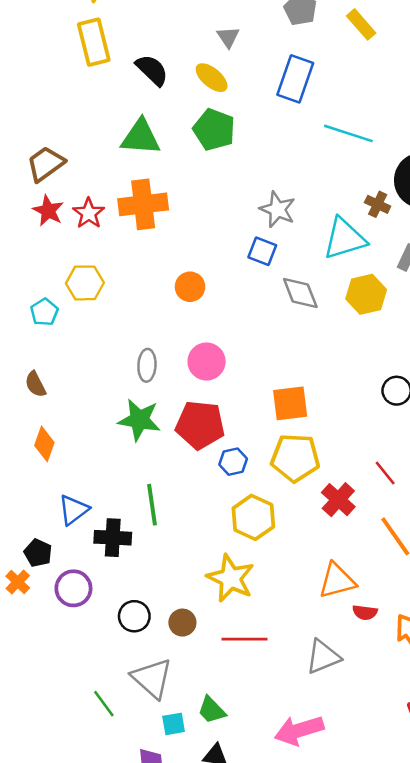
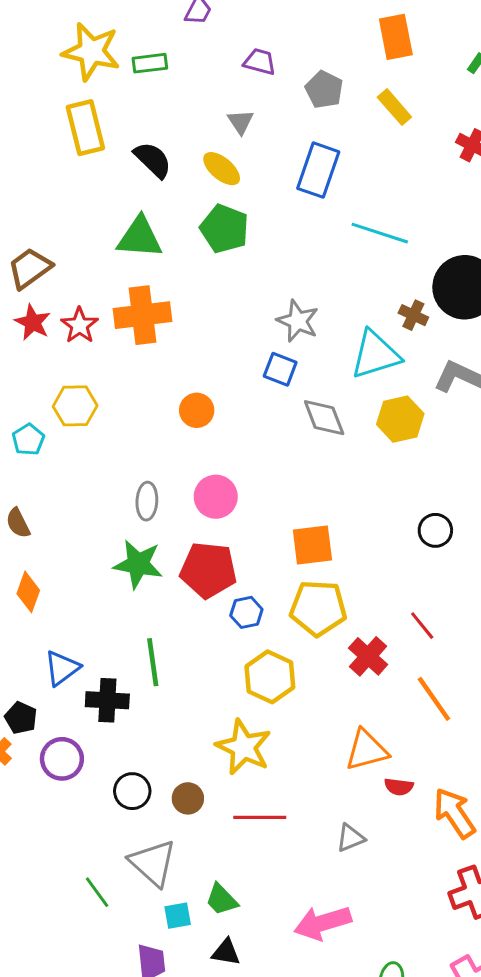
gray triangle: (323, 657) -> (350, 838), size x0.7

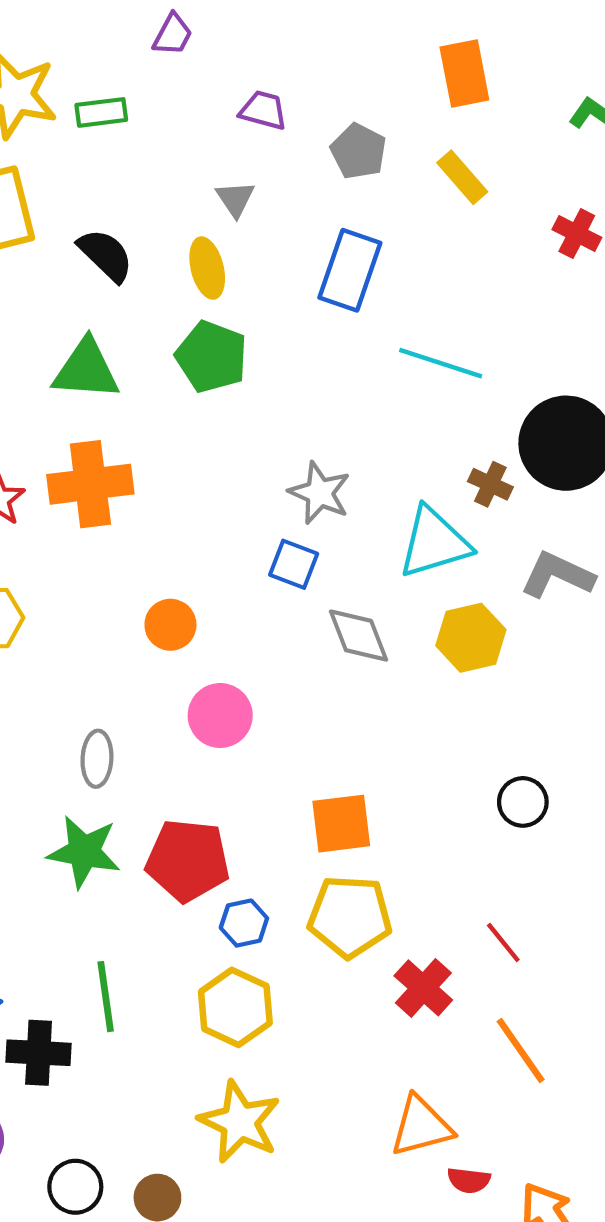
yellow ellipse: (222, 169) -> (207, 268), turned 36
pink circle: (216, 497) -> (220, 716), moved
yellow hexagon: (270, 677) -> (235, 1007), moved

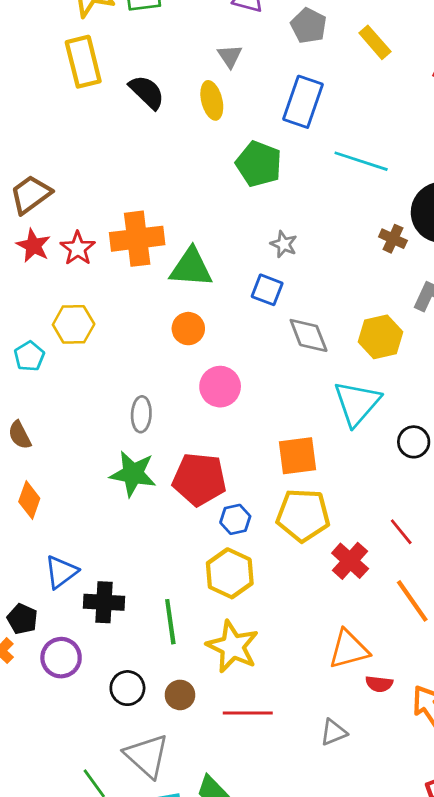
green pentagon: (212, 357) -> (259, 164), moved
green triangle: (86, 370) -> (191, 268), moved
gray star: (320, 493) -> (284, 244), size x0.7
cyan triangle: (434, 543) -> (357, 403), moved, turned -32
green line: (106, 997) -> (170, 622), moved

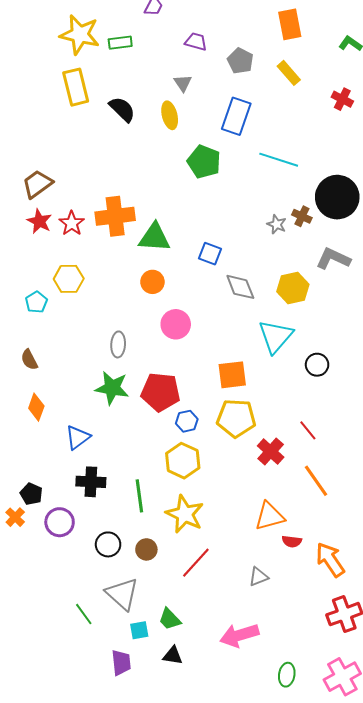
gray star: (284, 244) -> (277, 224), moved
blue triangle: (61, 572) -> (78, 437), moved
red line: (248, 713) -> (196, 563), turned -48

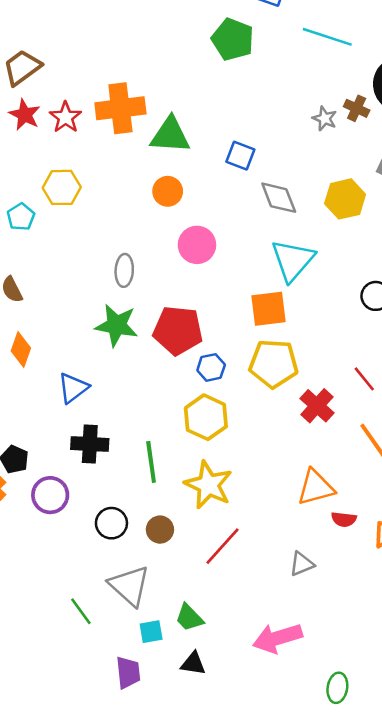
cyan triangle: (276, 336) -> (293, 260), moved

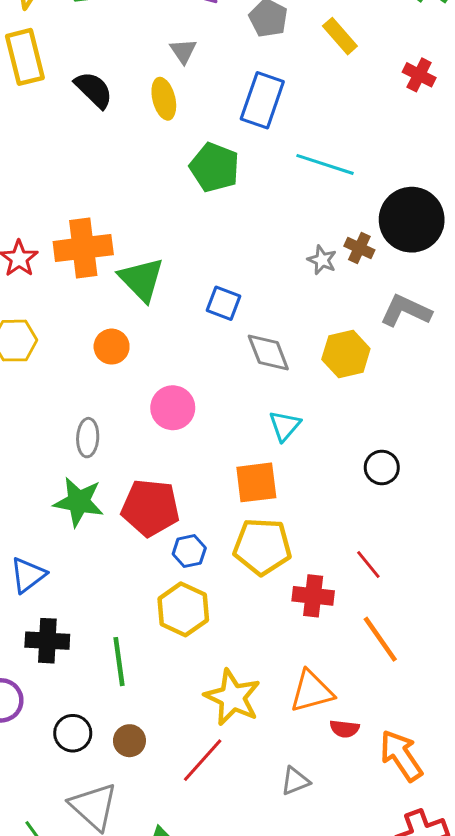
green triangle: (170, 135) -> (141, 279), turned 42
orange circle: (168, 191) -> (112, 347), moved
cyan triangle: (293, 260) -> (285, 426), size x0.6
red cross: (317, 406) -> (313, 596), turned -36
yellow star: (208, 485) -> (232, 697), moved

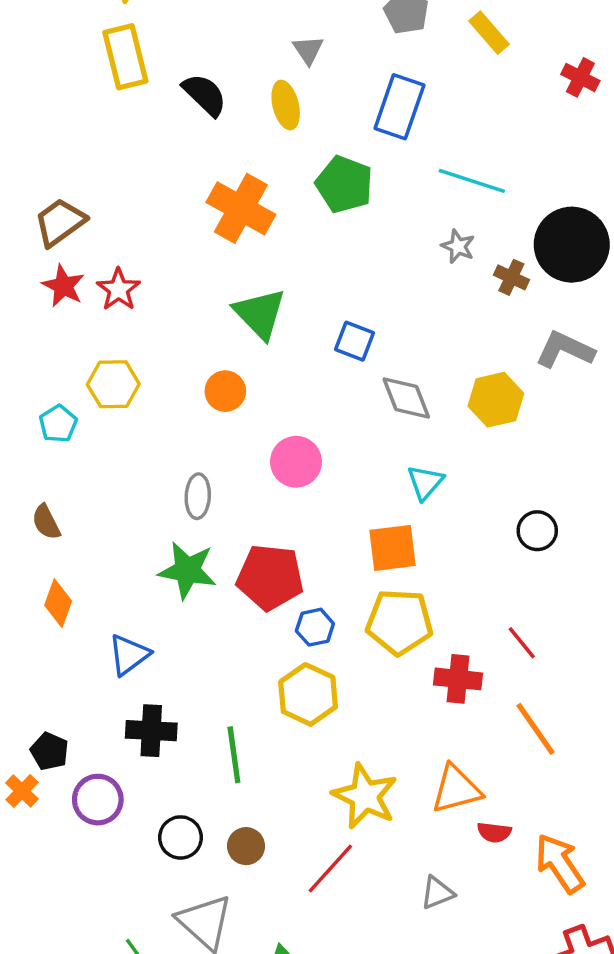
orange cross: (83, 248) -> (241, 208), moved, turned 36
gray star: (322, 260) -> (458, 246), moved

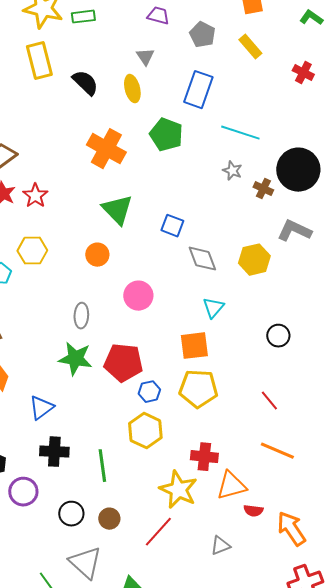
red cross: (458, 679) -> (204, 457), moved
orange line: (536, 729) -> (277, 451), turned -32

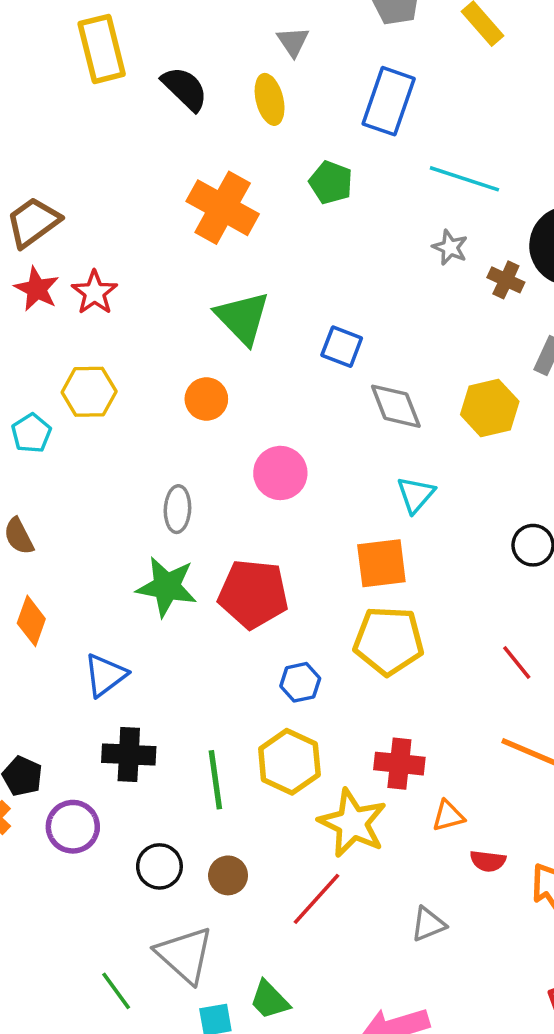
green pentagon: (166, 135) -> (331, 182), size x0.7
blue hexagon: (149, 392) -> (300, 682), moved
yellow hexagon: (145, 431) -> (289, 762), moved
orange triangle: (231, 486) -> (448, 816), size x0.6

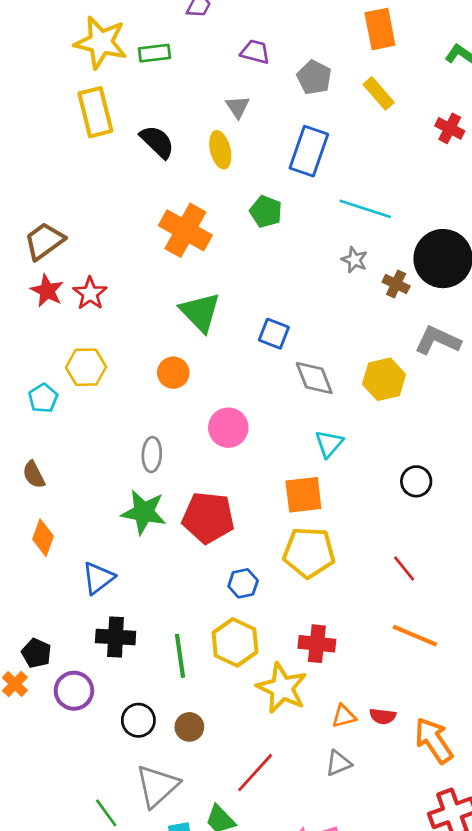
orange triangle: (448, 816) -> (344, 716), moved
red line: (316, 899) -> (255, 773), moved
gray triangle: (185, 955) -> (157, 786), turned 36

